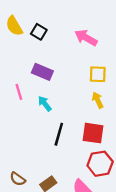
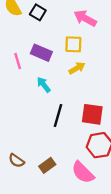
yellow square: (98, 74) -> (73, 44), moved
pink line: (19, 92) -> (18, 61), moved
yellow arrow: (98, 100) -> (77, 68), moved, turned 84

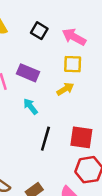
black square: (38, 12) -> (39, 31), moved
yellow square: (73, 44) -> (73, 64), moved

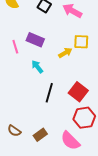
yellow square: (73, 64) -> (81, 42), moved
red square: (81, 137) -> (78, 92), turned 30

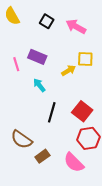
brown semicircle: (14, 131) -> (22, 139), moved, size x1.5

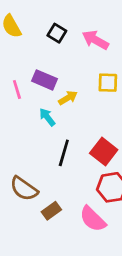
yellow arrow: (69, 70) -> (68, 98), moved

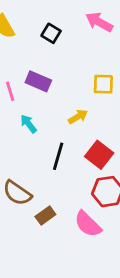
pink arrow: (95, 40) -> (99, 22), moved
yellow arrow: (68, 98) -> (78, 117), moved
cyan arrow: (47, 117) -> (28, 124), moved

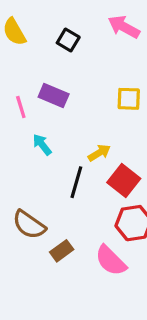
yellow arrow: (78, 117) -> (99, 153), moved

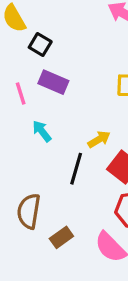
black square: (68, 40) -> (40, 45), moved
brown semicircle: (29, 225) -> (29, 211), turned 64

